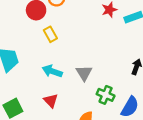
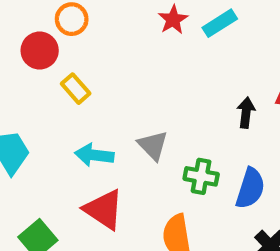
red triangle: (51, 101) -> (104, 209), size x1.5

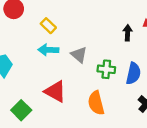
yellow rectangle: (76, 89) -> (48, 26), moved
cyan arrow: (94, 155) -> (48, 50), moved

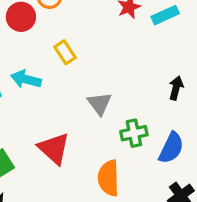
cyan arrow: (48, 50) -> (26, 79), moved
green cross: (106, 69) -> (134, 133), turned -30

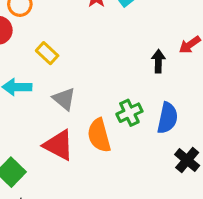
gray triangle: (99, 104) -> (64, 99), moved
orange semicircle: (109, 178) -> (99, 135), moved

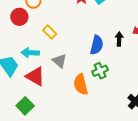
blue semicircle: (167, 118) -> (97, 45), moved
red triangle: (59, 145) -> (35, 76), moved

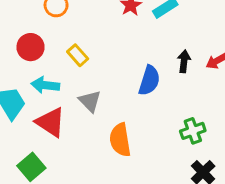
red circle: (19, 17) -> (31, 47), moved
black arrow: (119, 39) -> (184, 61), moved
green cross: (100, 71) -> (193, 131), moved

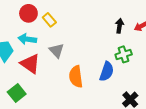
red circle: (31, 47) -> (28, 13), moved
blue semicircle: (149, 81) -> (107, 71), moved
green cross: (193, 131) -> (124, 54), moved

